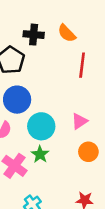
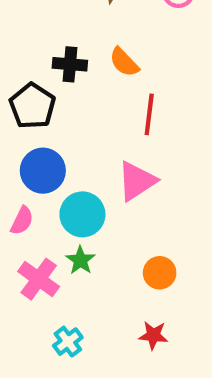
pink triangle: (79, 121) -> (137, 181), moved, size x1.5
orange circle: (88, 152) -> (160, 273), moved

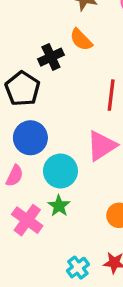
orange semicircle: (124, 62) -> (81, 40), moved
black cross: (70, 64) -> (51, 57), turned -30
cyan cross: (68, 342) -> (78, 268), moved

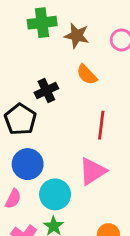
orange semicircle: (81, 40) -> (87, 75), moved

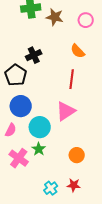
orange semicircle: (87, 75) -> (78, 51), moved

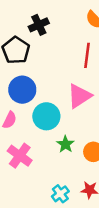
green star: (39, 149) -> (65, 144), moved

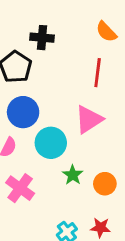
black cross: (39, 25) -> (42, 38), turned 30

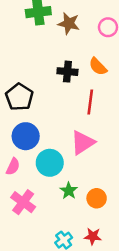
black cross: (42, 38) -> (67, 72), moved

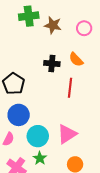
pink triangle: (83, 143) -> (67, 134), moved
green star: (69, 191) -> (40, 158), moved

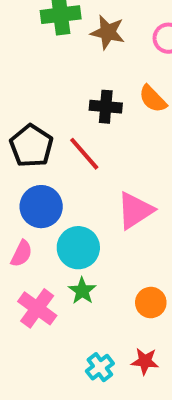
red line: (70, 88) -> (84, 154), moved, turned -48
pink triangle: (67, 134) -> (135, 210), moved

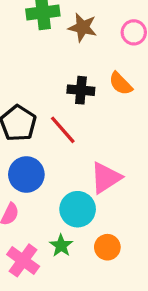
cyan circle: (78, 248) -> (78, 209), moved
orange circle: (151, 303) -> (107, 247), moved

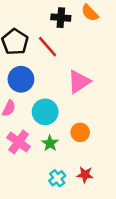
cyan circle: (78, 209) -> (45, 112), moved
green star: (61, 246) -> (50, 143), moved

